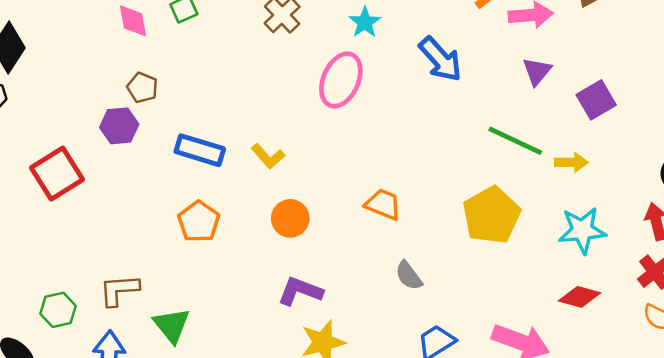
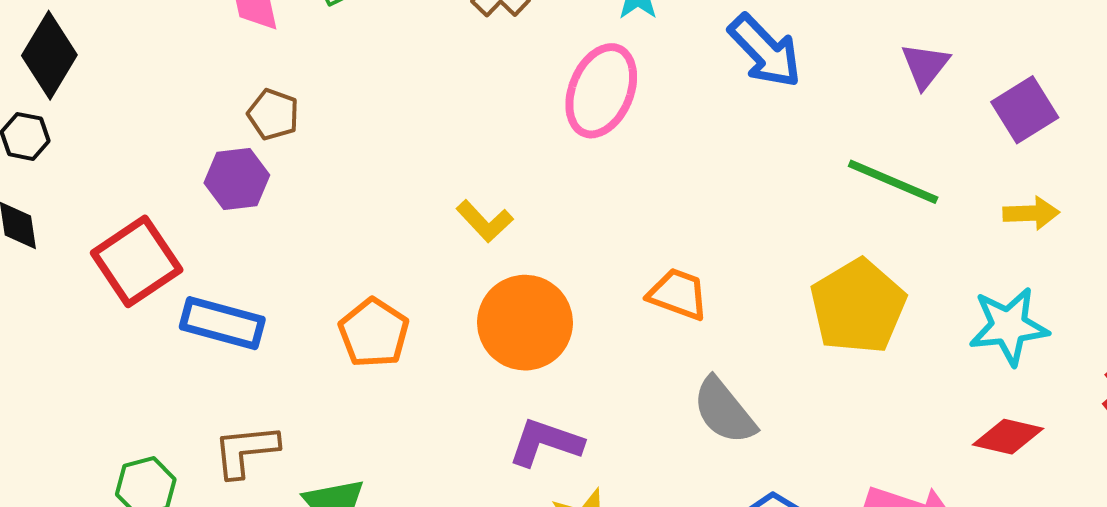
blue rectangle: (200, 150) -> (222, 323), moved
yellow arrow: (571, 162) -> (1031, 213), moved
orange circle: (290, 218) -> (525, 323), size x1.5
gray semicircle: (409, 276) -> (724, 411), size x1.4

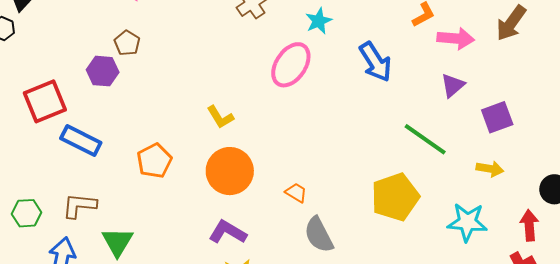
orange trapezoid: (678, 294) -> (296, 193), moved, size x0.7

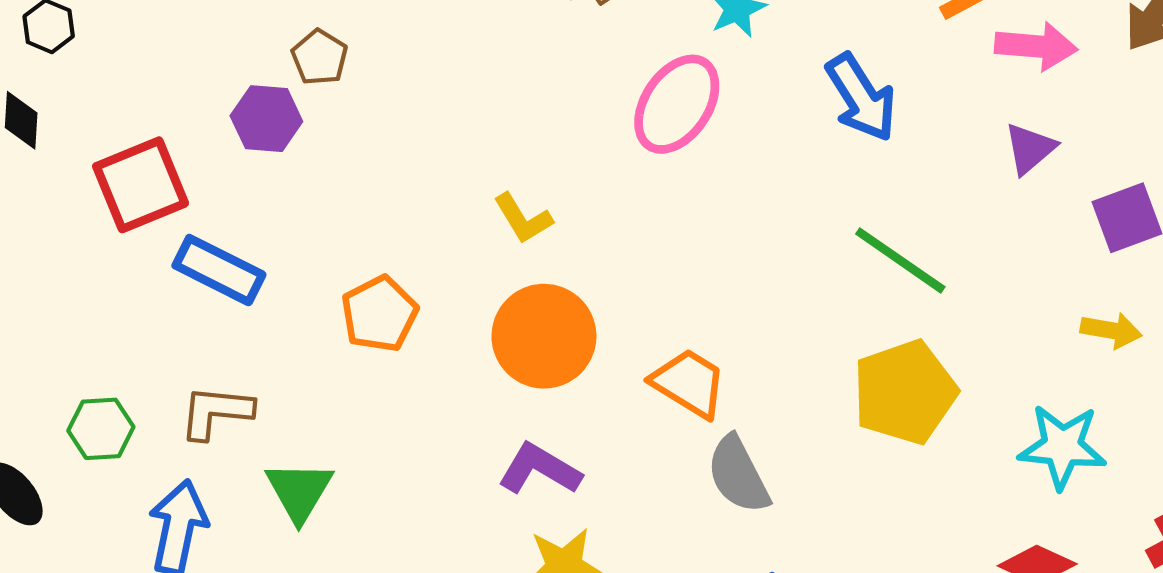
green line: (425, 139) -> (900, 260), moved
orange trapezoid: (296, 193) -> (689, 383), size x1.6

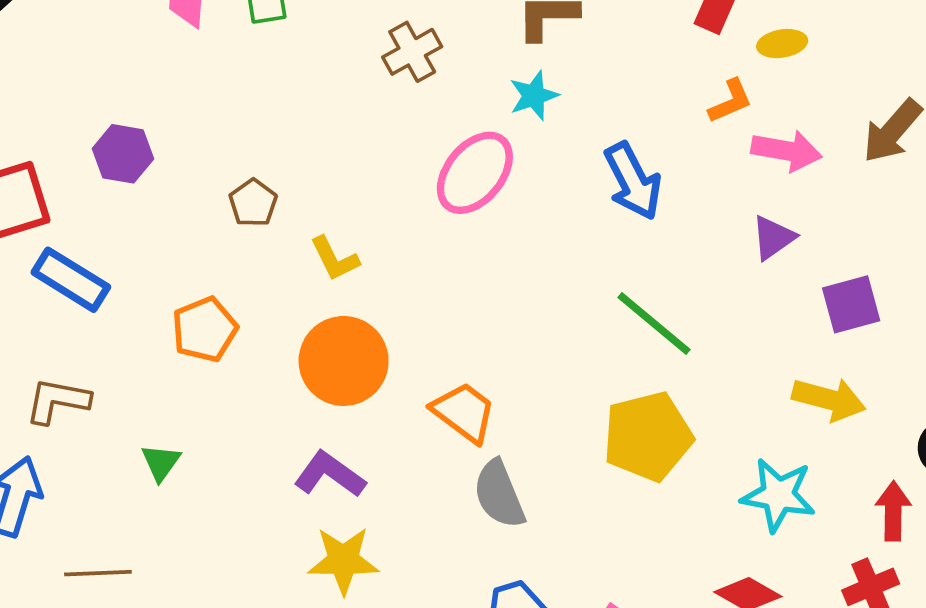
brown pentagon: (320, 57) -> (253, 203), moved
yellow arrow: (1111, 330) -> (829, 399), size x1.4
green triangle: (299, 491) -> (161, 462), moved, size x0.7

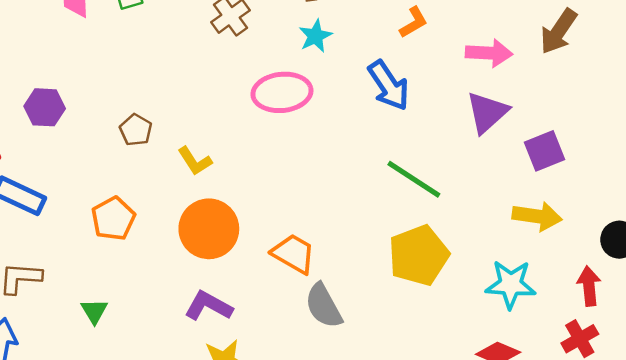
orange L-shape: (730, 101) -> (414, 22), moved
pink ellipse: (475, 173) -> (282, 92), turned 52
purple triangle: (773, 238) -> (487, 112), size x1.4

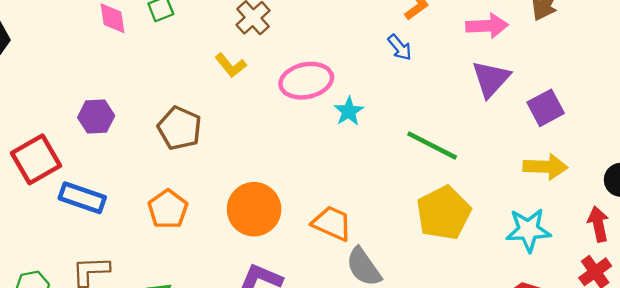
cyan star: (315, 36) -> (349, 111), moved
blue arrow: (389, 86) -> (400, 47), moved, size x0.6
brown pentagon: (136, 130) -> (179, 128), size x1.5
yellow L-shape: (195, 161) -> (231, 65), moved

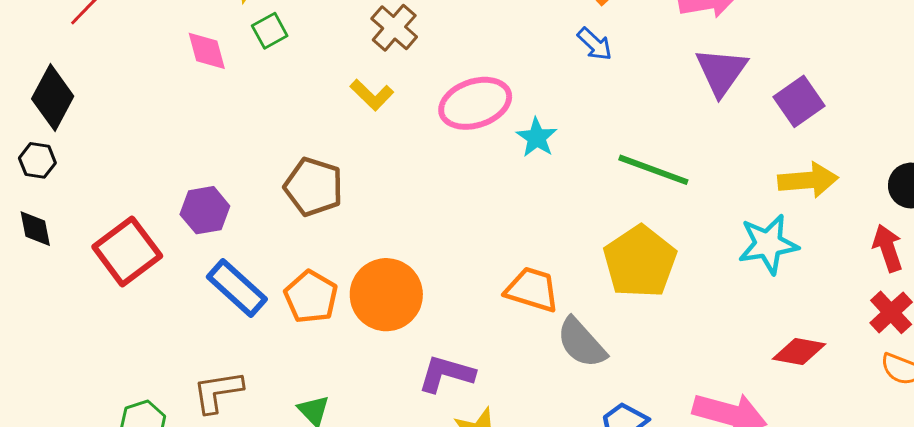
purple hexagon: (96, 117) -> (205, 210), moved
blue rectangle: (82, 198) -> (237, 288), moved, turned 30
orange circle: (254, 209) -> (386, 295), moved
yellow pentagon: (444, 213) -> (640, 262), moved
cyan star: (528, 230) -> (768, 244), moved

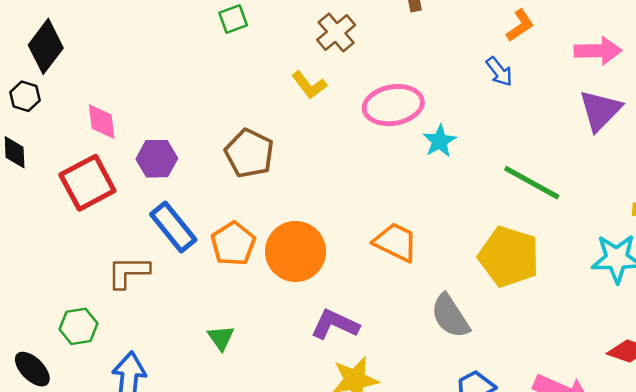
pink diamond: (207, 51) -> (102, 122), moved
yellow pentagon: (640, 262) -> (509, 257), turned -30
orange trapezoid: (532, 290) -> (396, 242), moved
brown L-shape: (218, 392) -> (128, 272), moved

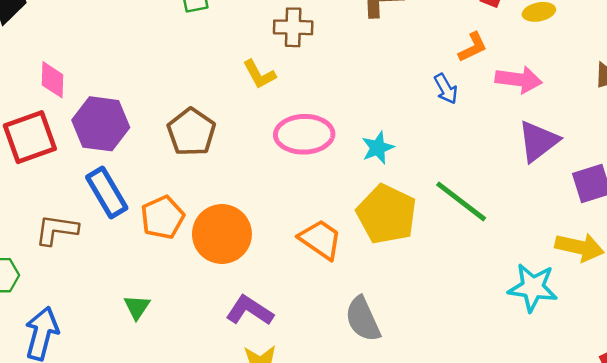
brown cross: (336, 32) -> (293, 27), turned 33
pink arrow: (598, 51) -> (519, 80), moved
pink ellipse: (393, 105) -> (304, 134), moved
purple hexagon: (157, 159) -> (101, 124), size x1.4
yellow pentagon: (509, 257) -> (387, 214), moved

